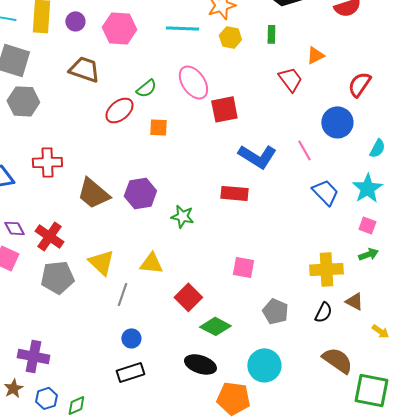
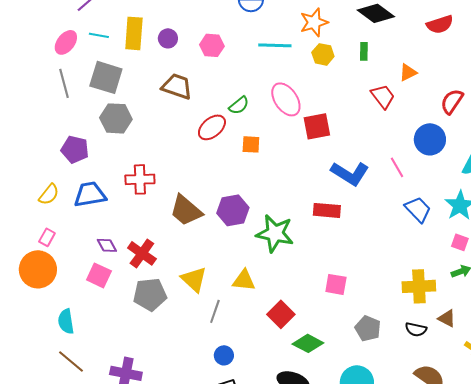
pink hexagon: (119, 28) -> (212, 45), size x0.7
green star: (182, 216) -> (275, 233), size x1.6
black semicircle: (323, 312) -> (416, 329), turned 75

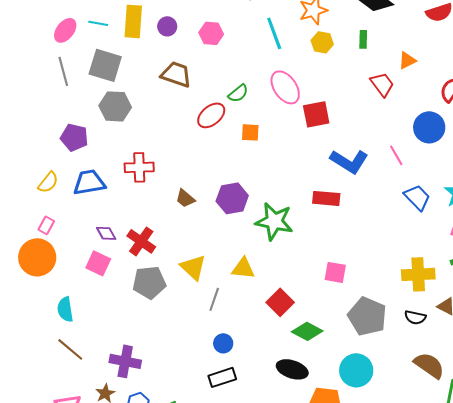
cyan line: (275, 45) -> (274, 33), turned 68
brown trapezoid: (186, 210) -> (185, 198), size x0.6
gray pentagon: (368, 328) -> (367, 316), size x1.5

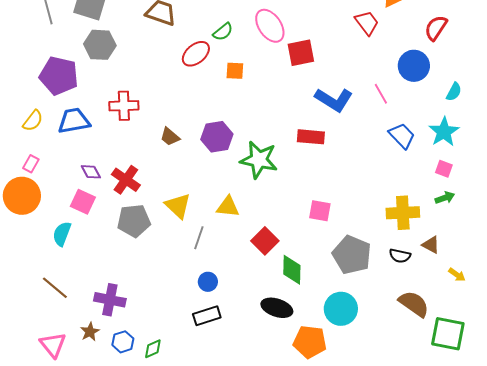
purple pentagon: (74, 137) -> (59, 76), size x1.4
cyan semicircle: (65, 309) -> (62, 234), moved, turned 30
green diamond: (307, 331) -> (292, 270), turned 64

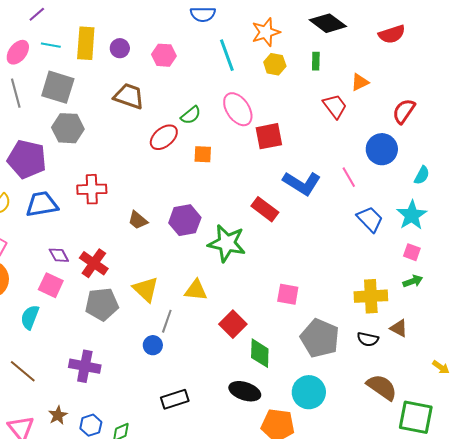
red rectangle: (311, 137) -> (265, 209), moved, turned 32
yellow arrow: (457, 275) -> (441, 367), moved
blue circle: (208, 282) -> (153, 345), moved
purple cross: (110, 300) -> (85, 366), moved

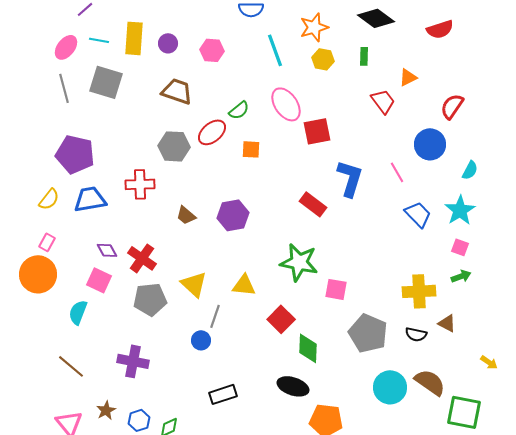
gray hexagon: (68, 128) -> (174, 146), moved
blue L-shape: (302, 183) -> (350, 178), turned -105
green star: (227, 243) -> (299, 262), moved
cyan circle: (309, 392) -> (390, 387), moved

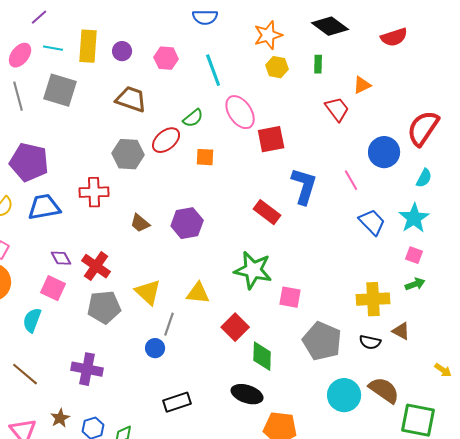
cyan line: (275, 50) -> (213, 70), moved
red semicircle: (452, 106) -> (423, 128), moved, size x1.4

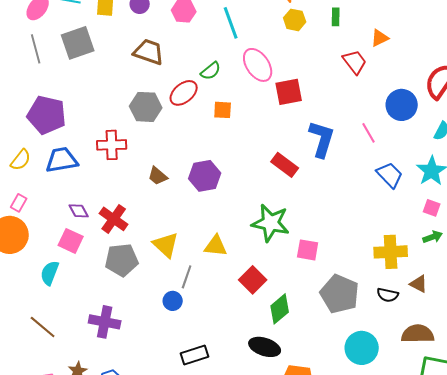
gray square: (60, 90) -> (78, 43), turned -36
green diamond: (262, 356) -> (280, 309), turned 48
brown semicircle: (384, 390) -> (418, 334), moved, turned -36

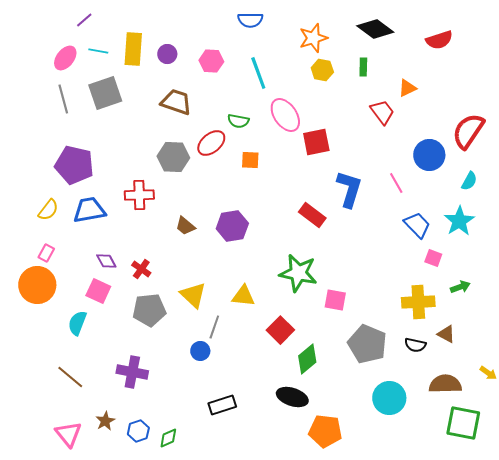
green semicircle: (211, 71) -> (238, 121), turned 50
pink square: (432, 208) -> (433, 258), moved
red cross: (114, 219) -> (141, 269), size x0.7

